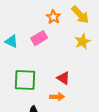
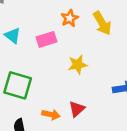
yellow star: (82, 41) -> (78, 65), moved
red triangle: (63, 78) -> (77, 109), moved, turned 32

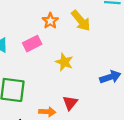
yellow star: (78, 65) -> (64, 62), turned -30

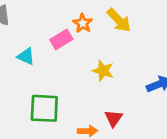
pink rectangle: (32, 44) -> (61, 39), moved

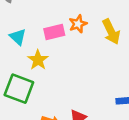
yellow star: (103, 71) -> (38, 60), moved

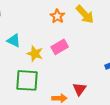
pink rectangle: (54, 32) -> (60, 47), moved

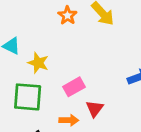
pink rectangle: (60, 47) -> (74, 87), moved

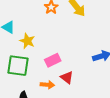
red triangle: (95, 109) -> (67, 77), turned -32

